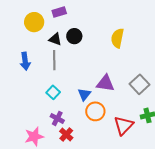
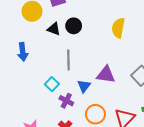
gray line: (54, 60) -> (68, 60), moved
orange circle: (95, 111) -> (95, 114), moved
purple cross: (57, 118) -> (66, 101), moved

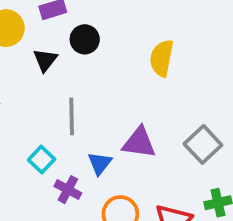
black circle: (74, 26) -> (85, 39), moved
black triangle: (54, 29) -> (45, 60), turned 48

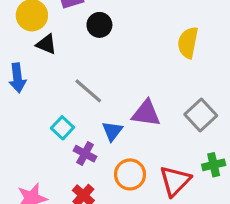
yellow semicircle: (162, 58) -> (188, 43), moved
black triangle: (45, 60) -> (46, 44), moved, turned -45
gray line: (72, 116) -> (88, 91), turned -48

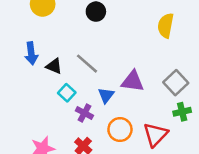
black triangle: (46, 44) -> (54, 66), moved
green cross: (214, 165) -> (182, 112), moved

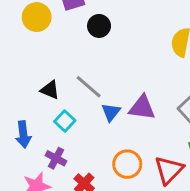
blue arrow: (31, 53) -> (23, 134), moved
blue triangle: (106, 95) -> (111, 112), moved
purple cross: (84, 113) -> (56, 158), moved

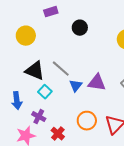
yellow circle: (37, 17) -> (26, 36), moved
black circle: (99, 26) -> (80, 28), moved
black triangle: (50, 90) -> (35, 71), size x1.5

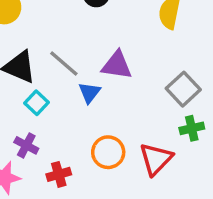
purple triangle: (97, 83) -> (117, 65), moved
red cross: (58, 134) -> (59, 174), turned 32

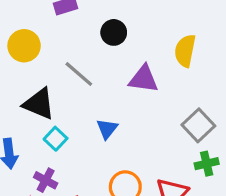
gray line: (64, 64) -> (79, 74), moved
purple triangle: (117, 65) -> (144, 79), moved

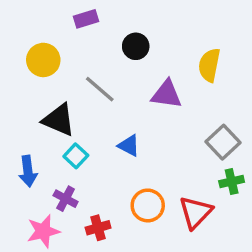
blue triangle: (107, 129) -> (129, 146), turned -40

